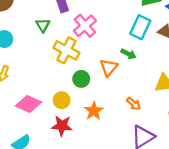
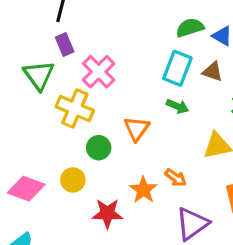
green triangle: (43, 25) -> (39, 75), size x1.5
green arrow: (128, 54) -> (177, 106), moved
orange star: (94, 111) -> (143, 190), moved
red star: (62, 126) -> (107, 213), moved

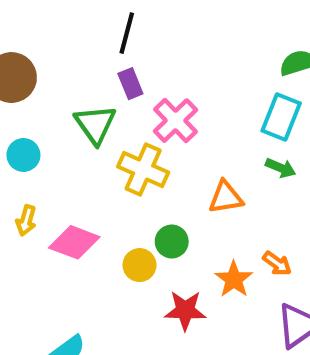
orange triangle: (137, 129) -> (226, 197), turned 44
green circle: (99, 148) -> (172, 242), moved
pink diamond: (26, 189) -> (74, 242), moved

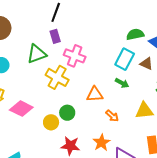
pink cross: (176, 121) -> (75, 56), turned -30
green triangle: (95, 124) -> (37, 54), turned 40
orange arrow: (277, 263) -> (112, 116), moved
orange star: (234, 279) -> (102, 143), moved

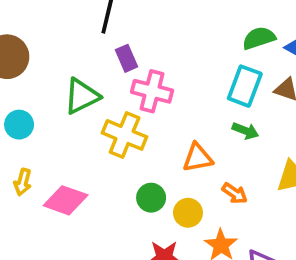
purple rectangle: (55, 36) -> (126, 58), moved
yellow circle: (51, 122) -> (188, 213), moved

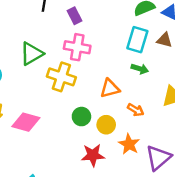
purple rectangle: (126, 58) -> (74, 16), moved

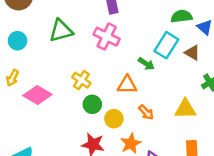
green arrow: (140, 69) -> (146, 64), moved
yellow cross: (61, 77) -> (81, 80), moved, size x0.7

